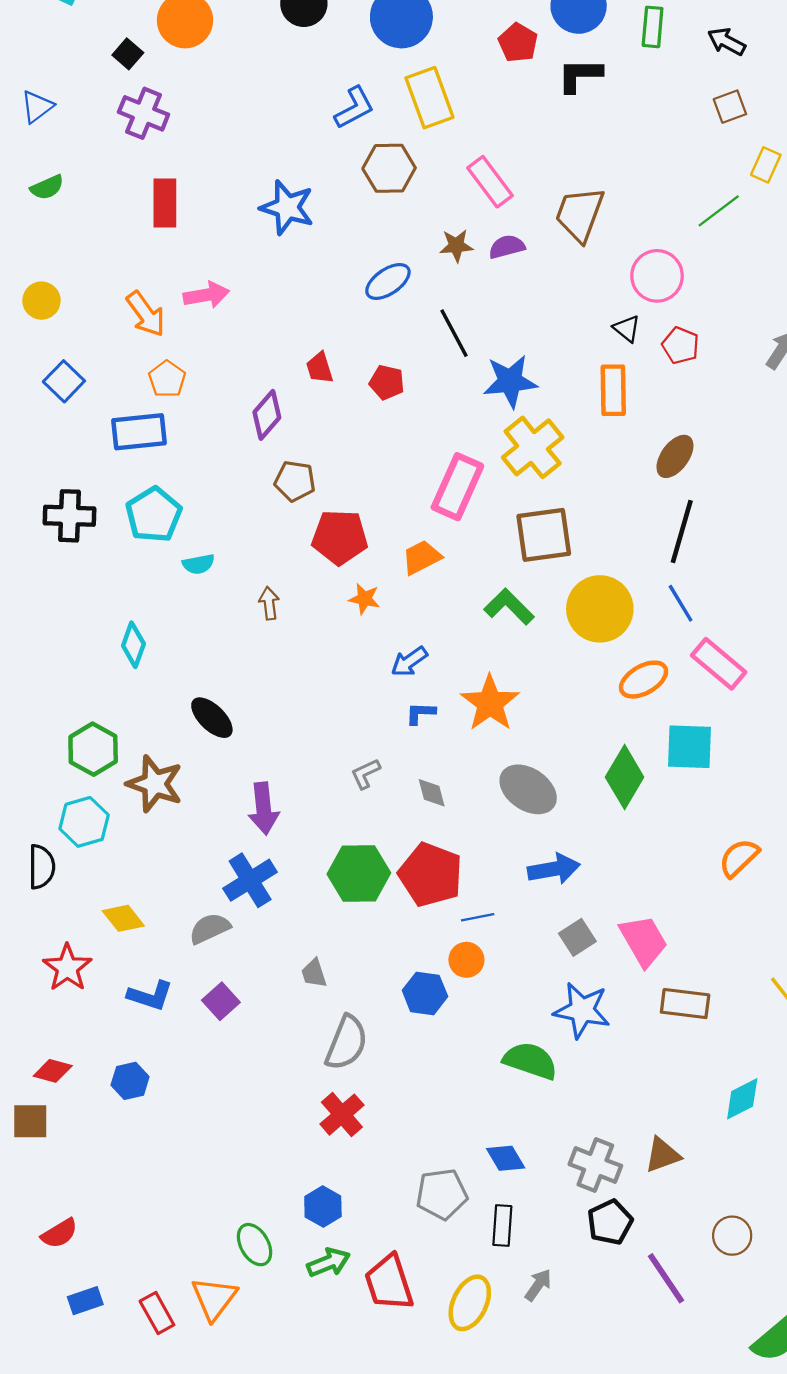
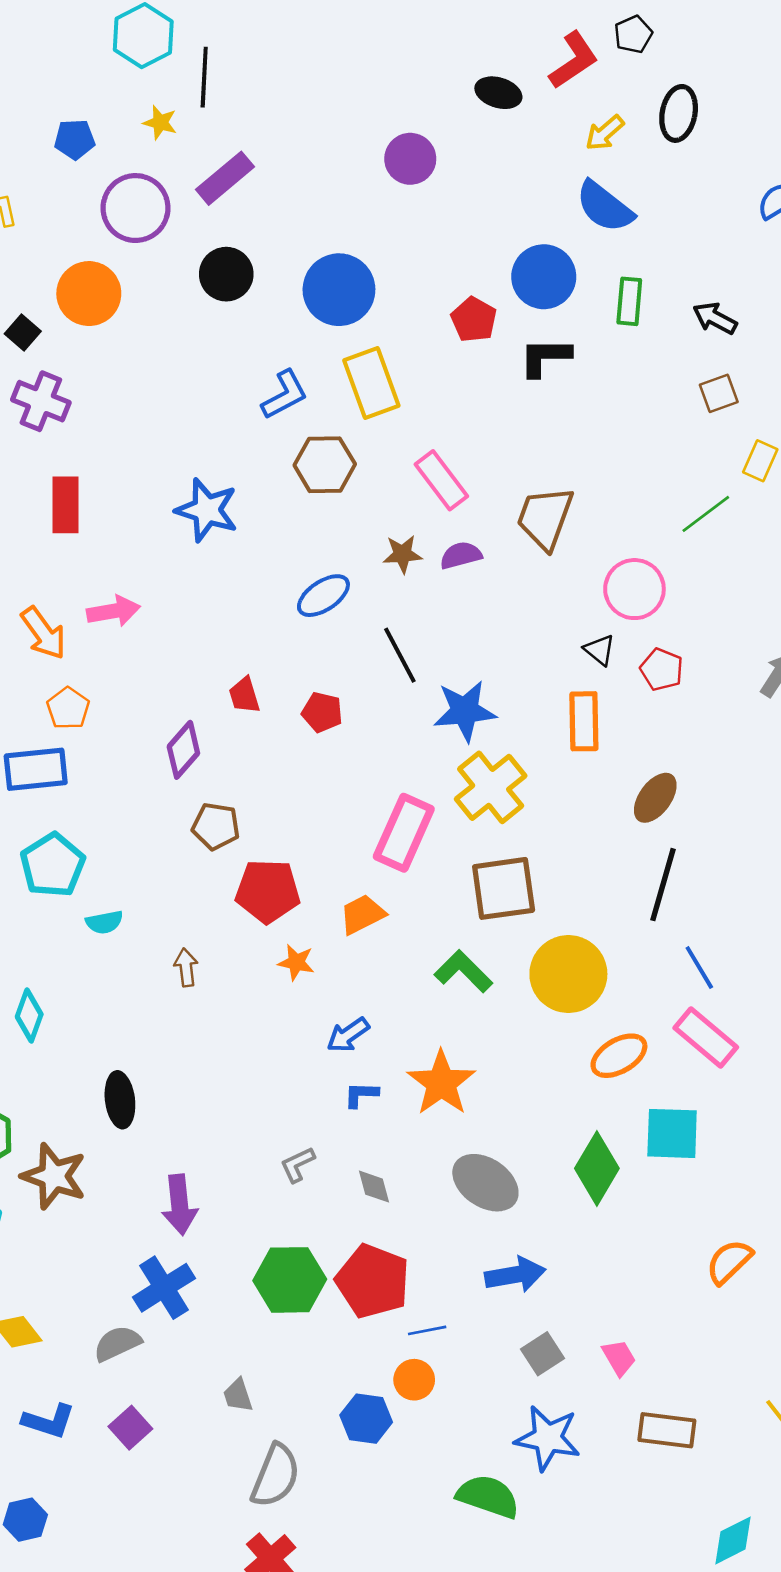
blue line: (681, 603) -> (699, 968), moved
black ellipse: (212, 718) -> (120, 1100), turned 39
pink trapezoid: (644, 941) -> (619, 1358), size x0.6

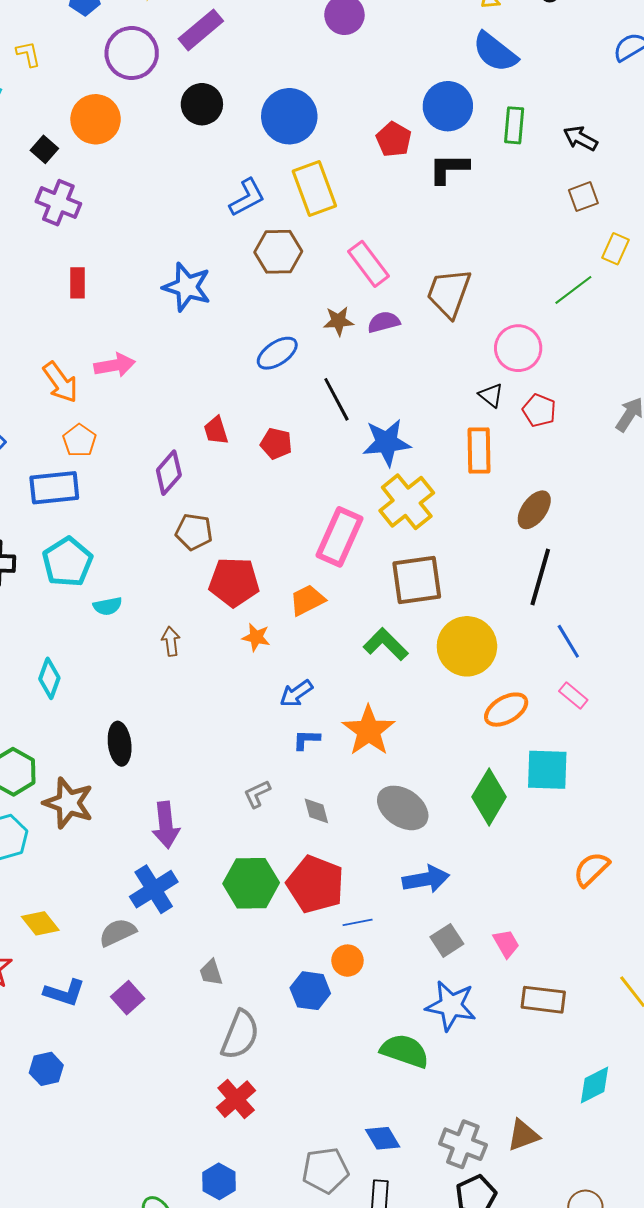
red rectangle: (66, 505) -> (77, 283), size x0.7
pink rectangle: (706, 1038) -> (573, 695), size x0.6

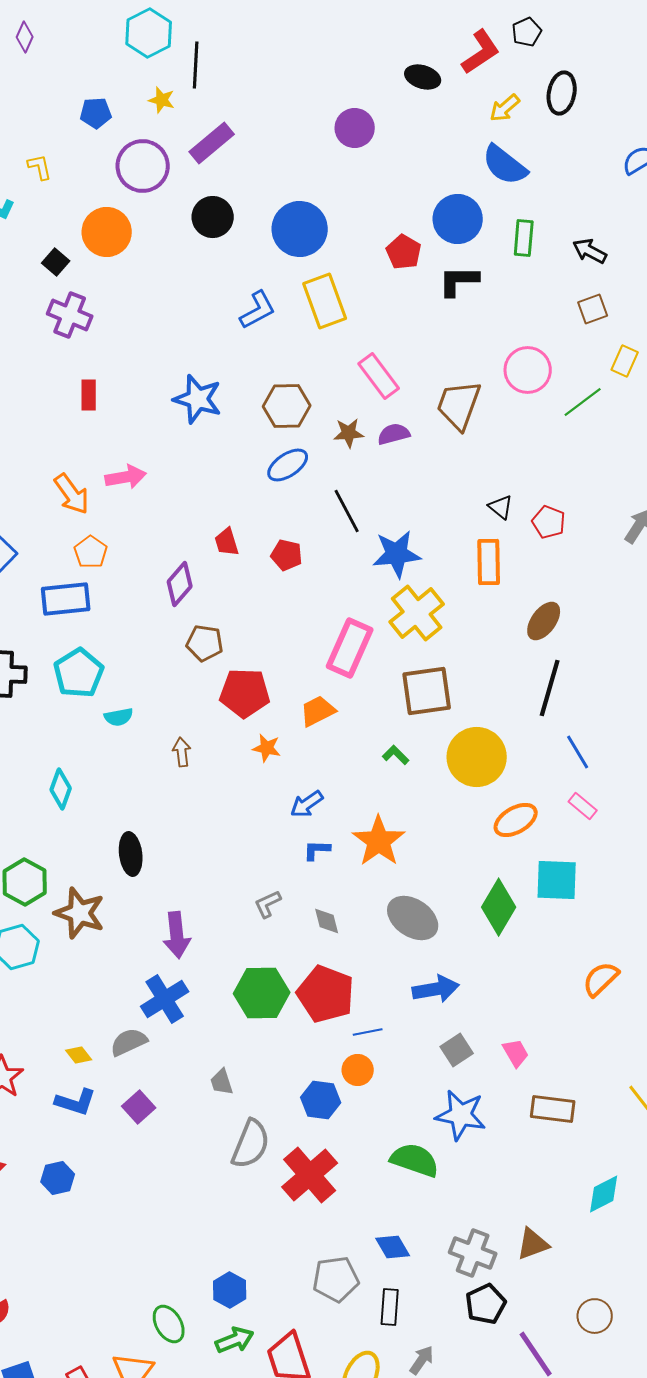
brown hexagon: (278, 252) -> (287, 406), moved
pink circle: (518, 348) -> (528, 370), moved
green L-shape: (386, 644) -> (396, 755), size x0.6
yellow diamond: (40, 923) -> (79, 1055), moved, size x0.7
red cross: (236, 1099) -> (310, 1175), moved, size x1.4

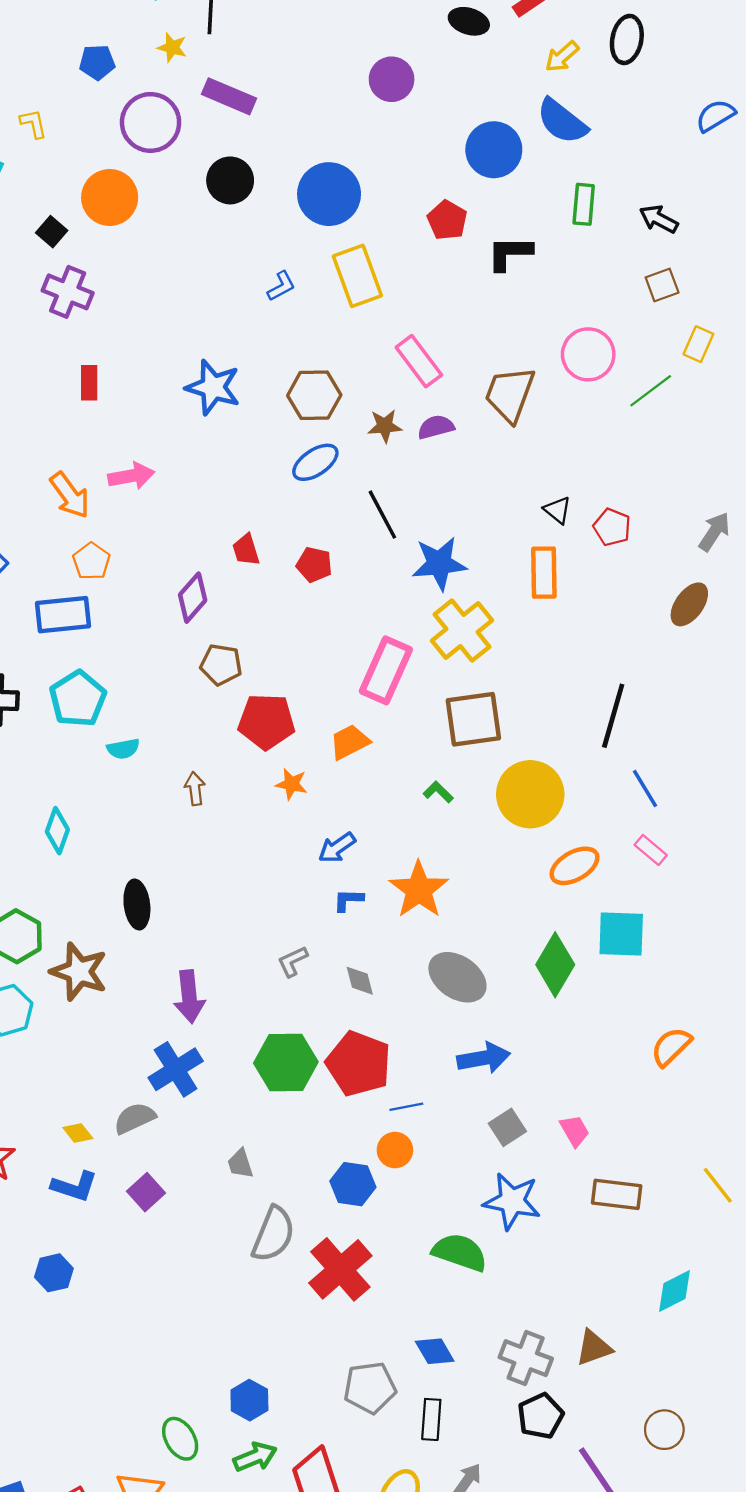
purple rectangle: (212, 143) -> (229, 96), turned 63
blue circle: (458, 219) -> (494, 150), moved
blue L-shape: (258, 310) -> (281, 286), size x0.7
brown ellipse: (544, 621) -> (689, 604), moved

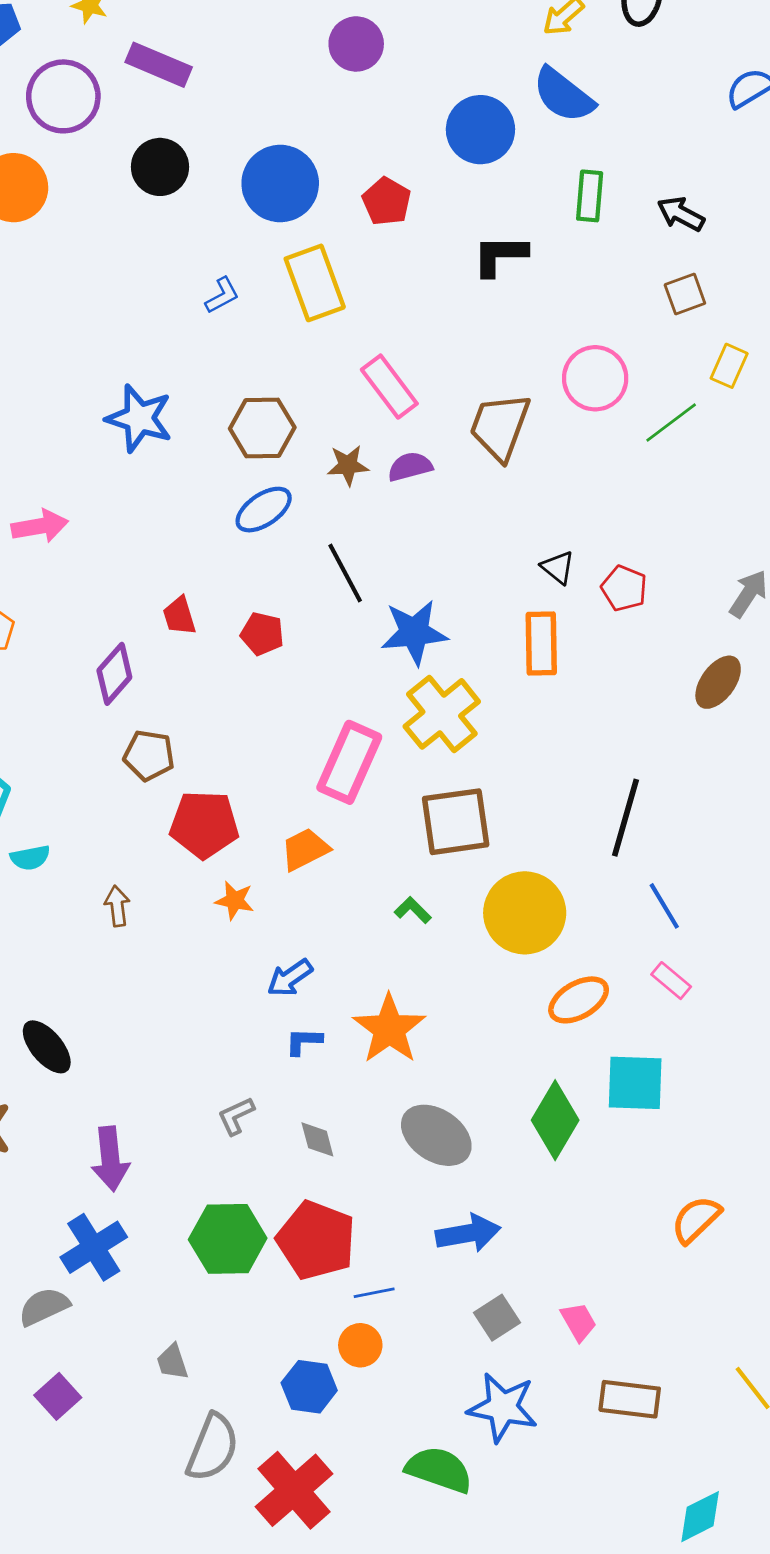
red pentagon: (447, 220) -> (387, 201), moved
black ellipse: (137, 905) -> (47, 1047), turned -33

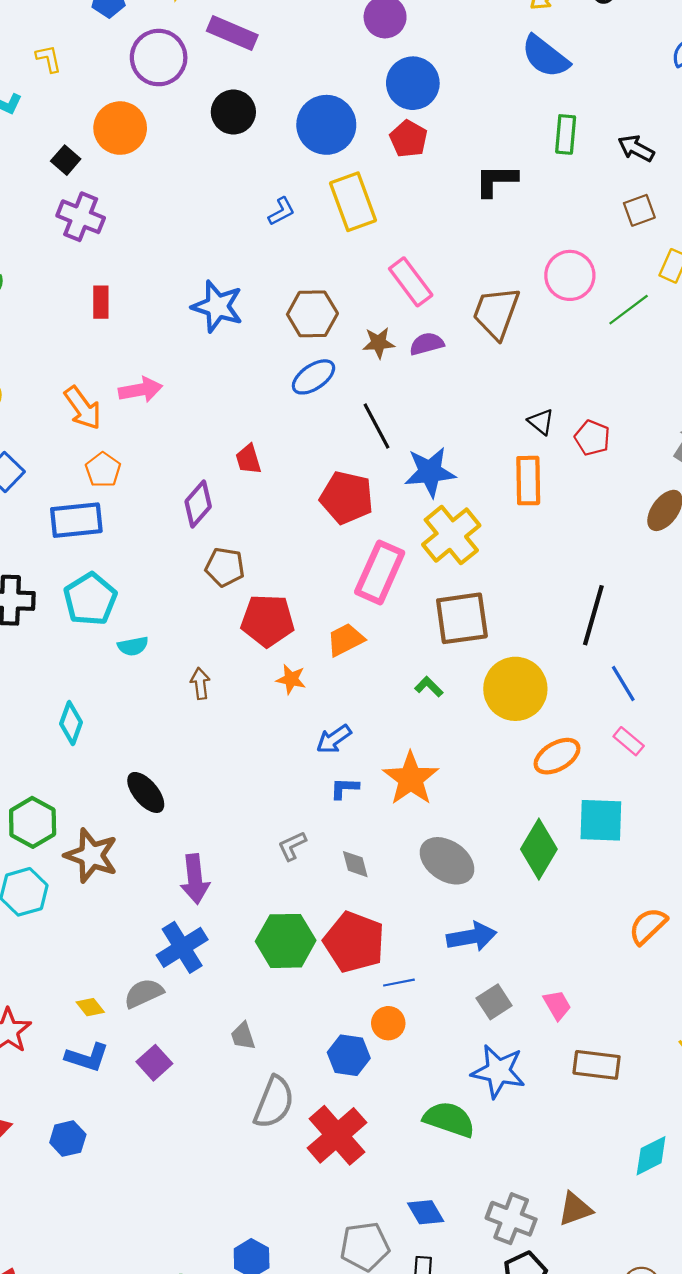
blue circle: (480, 130) -> (413, 83), moved
red pentagon: (262, 634) -> (347, 498), moved, size x1.6

